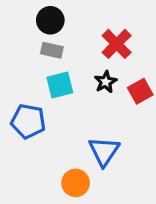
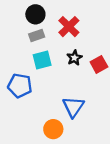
red cross: (117, 44) -> (69, 27), moved
gray rectangle: (52, 50) -> (37, 35), turned -32

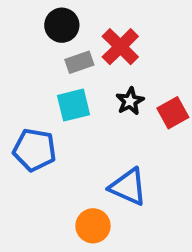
gray rectangle: (37, 35) -> (79, 62), moved
blue triangle: (73, 107) -> (128, 187), turned -40

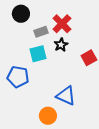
black circle: (62, 25) -> (21, 14), moved
black star: (130, 101) -> (61, 45), moved

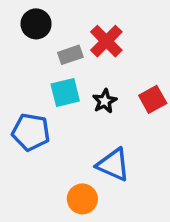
black star: (61, 45) -> (105, 101), moved

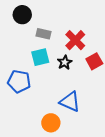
red cross: (106, 41) -> (75, 40), moved
gray rectangle: (70, 55) -> (43, 34), turned 32

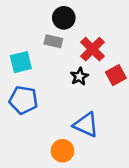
black circle: (22, 15) -> (64, 18), moved
cyan square: (40, 57) -> (21, 62), moved

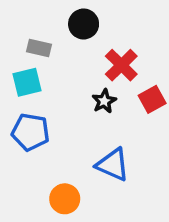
gray rectangle: (53, 41) -> (39, 48), moved
orange circle: (62, 151) -> (65, 199), moved

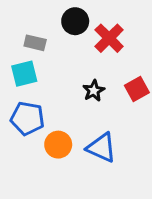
red cross: (121, 65) -> (109, 38), moved
orange circle: (65, 199) -> (58, 145), moved

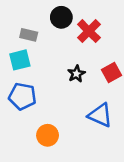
orange circle: (58, 145) -> (48, 135), moved
blue triangle: (101, 148) -> (100, 115), moved

